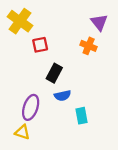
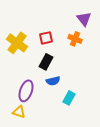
yellow cross: (20, 21) -> (17, 43), moved
red square: (40, 45) -> (46, 38), moved
cyan rectangle: (81, 116) -> (69, 98), turned 40

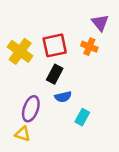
red square: (46, 38) -> (55, 45), size x1.5

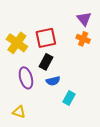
orange cross: (89, 47) -> (83, 39), moved
purple ellipse: (31, 109) -> (26, 78), moved, turned -35

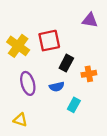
purple triangle: (84, 19) -> (90, 20), turned -42
orange cross: (83, 39) -> (89, 74), moved, turned -32
black rectangle: (46, 62) -> (66, 63), moved

